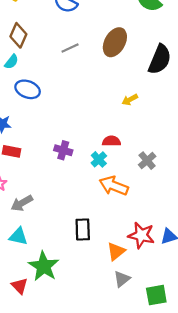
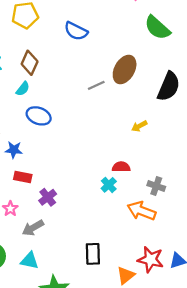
gray line: (70, 48) -> (96, 85), moved
purple cross: (63, 150) -> (48, 197), moved, turned 36
gray cross: (147, 161) -> (156, 186), turned -30
orange arrow: (114, 186) -> (142, 211), moved

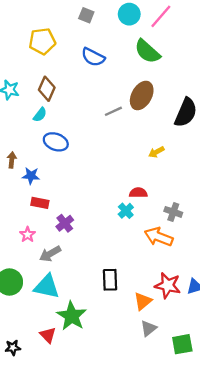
green semicircle: (157, 28) -> (147, 51), moved
cyan triangle: (30, 261) -> (47, 287), size x1.4

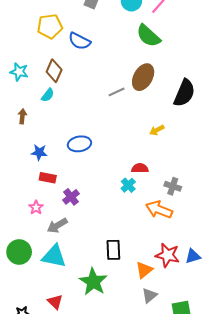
blue semicircle: (93, 57) -> (79, 41), moved
blue ellipse: (56, 142) -> (79, 144), moved, turned -30
brown arrow: (12, 160) -> (22, 116), moved
green star: (72, 316) -> (93, 282), moved

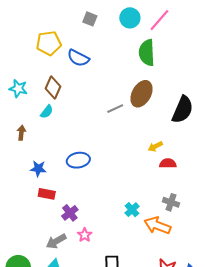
green semicircle: (148, 36) -> (147, 53), turned 45
red semicircle: (140, 168) -> (168, 163), moved
cyan cross: (128, 185) -> (132, 210), moved
pink star: (36, 207) -> (85, 235), moved

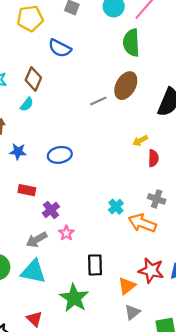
yellow pentagon: (49, 43) -> (30, 18), moved
red semicircle: (168, 163) -> (153, 158), turned 91
blue star: (38, 169) -> (18, 152), moved

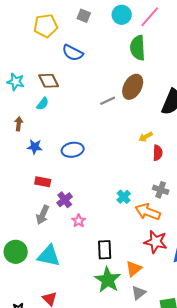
brown diamond: (33, 79) -> (49, 81), turned -50
gray arrow: (37, 240) -> (43, 215), moved, turned -36
red star: (151, 270) -> (156, 242), moved
green star: (74, 298) -> (108, 280), moved

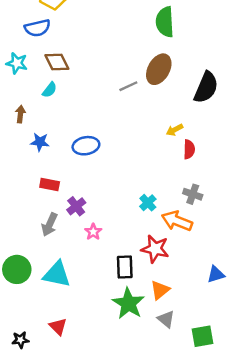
blue semicircle: (73, 53) -> (37, 28), moved, turned -40
red star: (156, 242) -> (155, 249), moved
gray triangle: (139, 293) -> (166, 319), turned -42

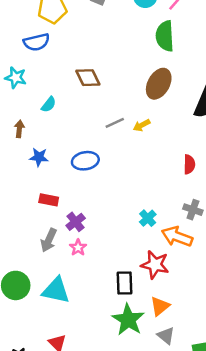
brown diamond: (57, 62) -> (88, 78), moved
gray line: (128, 86) -> (115, 123), moved
yellow arrow: (175, 130) -> (142, 125), moved
pink star: (93, 232) -> (78, 248), moved

